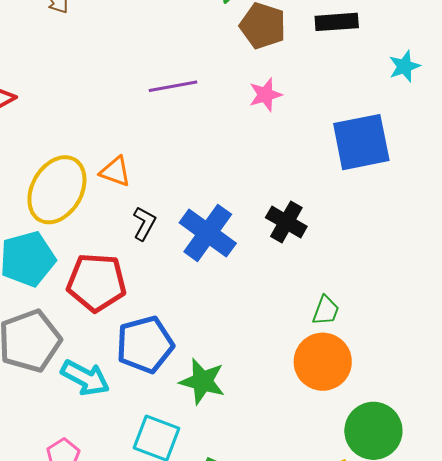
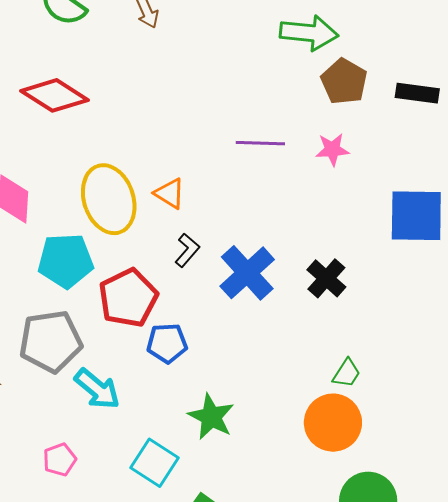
purple line: (173, 86) -> (260, 143), moved
yellow ellipse: (57, 190) -> (109, 199), turned -60
red pentagon: (97, 282) -> (128, 298), turned 30
blue pentagon: (145, 345) -> (167, 343), moved, size x0.7

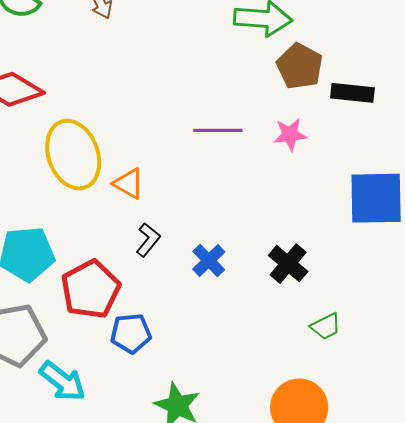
black rectangle: (417, 93) -> (352, 93), moved
yellow ellipse: (109, 199) -> (73, 155), moved
blue cross: (247, 273) -> (209, 260), size x0.6
green trapezoid: (347, 373) -> (326, 326), moved, turned 32

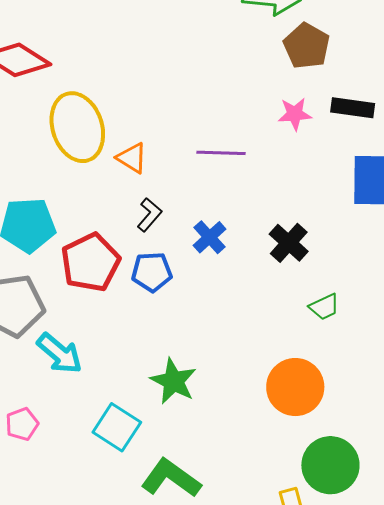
black rectangle: (352, 93) -> (353, 108), moved
purple line: (218, 130) -> (221, 153), moved
blue pentagon: (131, 333) -> (152, 272), moved

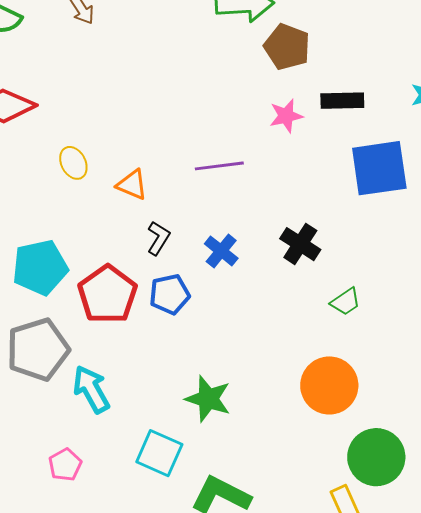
yellow ellipse: (77, 127) -> (73, 163), size x0.5
cyan arrow: (60, 353) -> (91, 389), turned -150

